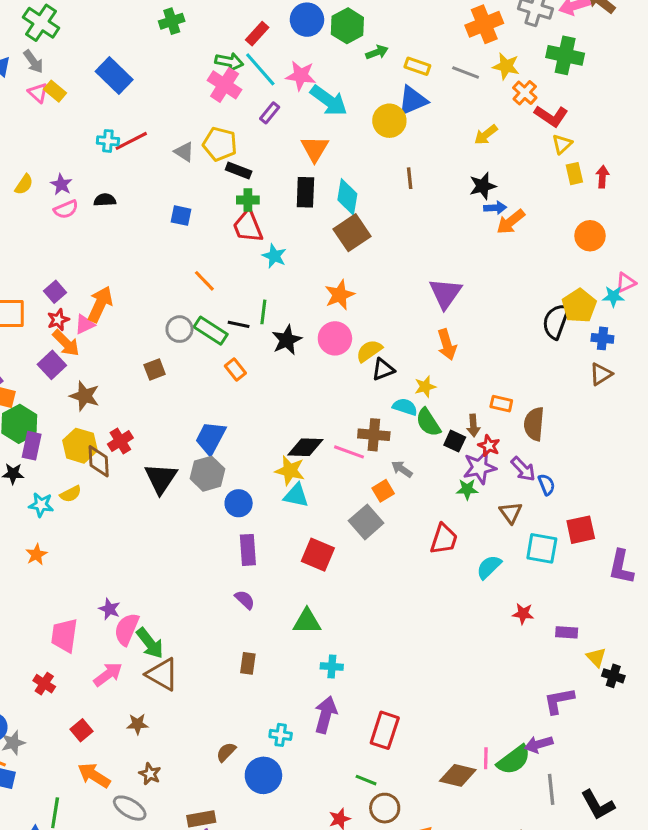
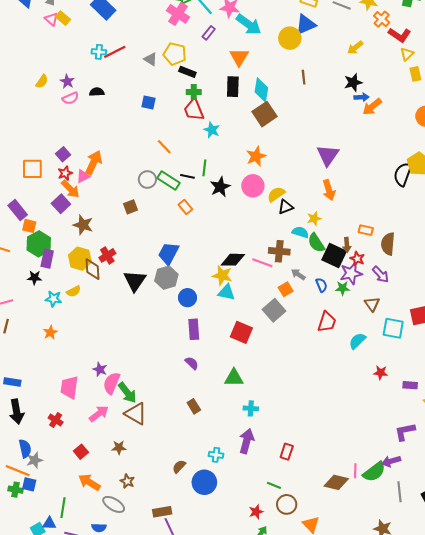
black square: (455, 441) -> (334, 255), size x1.6
blue semicircle: (546, 485) -> (321, 285), moved
brown rectangle: (248, 663) -> (194, 406), turned -40
red rectangle: (385, 730) -> (287, 452), size x0.7

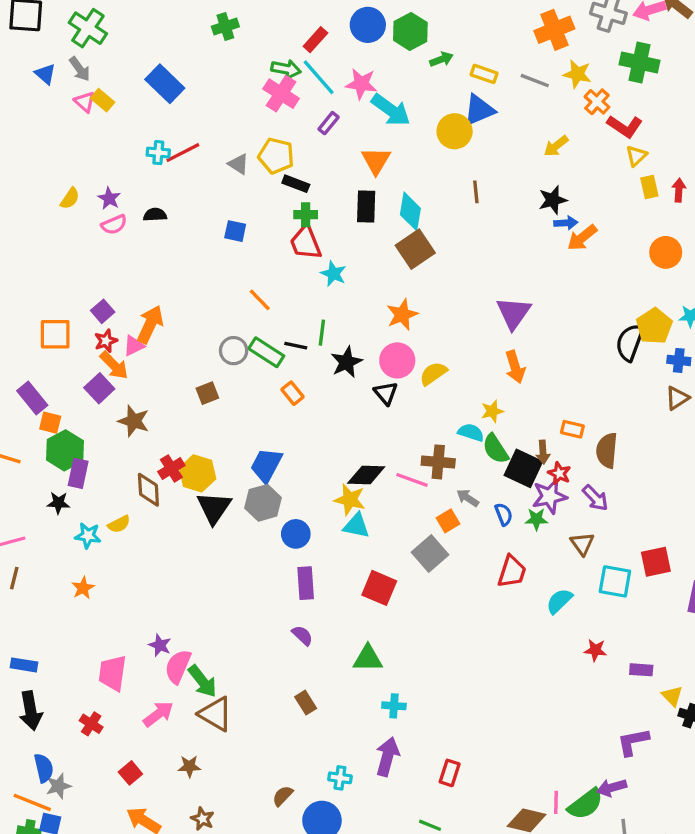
black triangle: (286, 207) -> (386, 393), moved, turned -49
yellow hexagon: (80, 259) -> (198, 473), moved

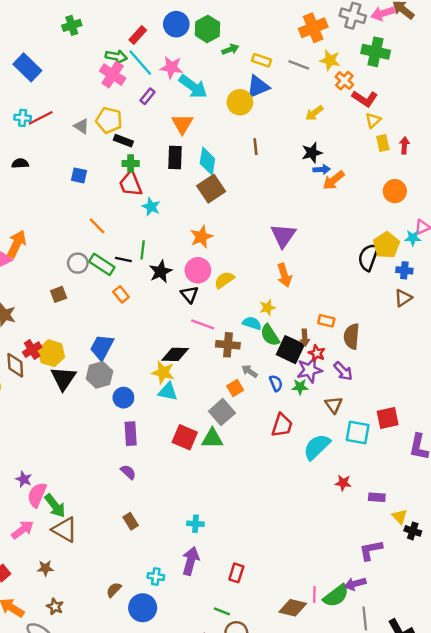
pink line: (412, 480) -> (203, 324), moved
cyan semicircle: (559, 601) -> (317, 447), size x1.4
green triangle: (368, 658) -> (212, 438), moved

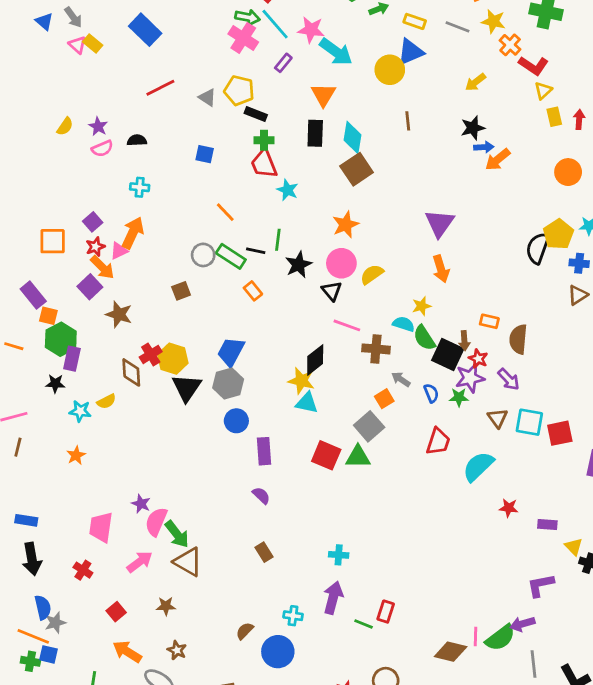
cyan cross: (23, 118) -> (140, 187), moved
black diamond: (175, 354) -> (315, 360), turned -40
blue circle: (123, 398) -> (236, 421), moved
cyan square: (358, 432) -> (529, 422), moved
green line: (222, 611) -> (364, 624), moved

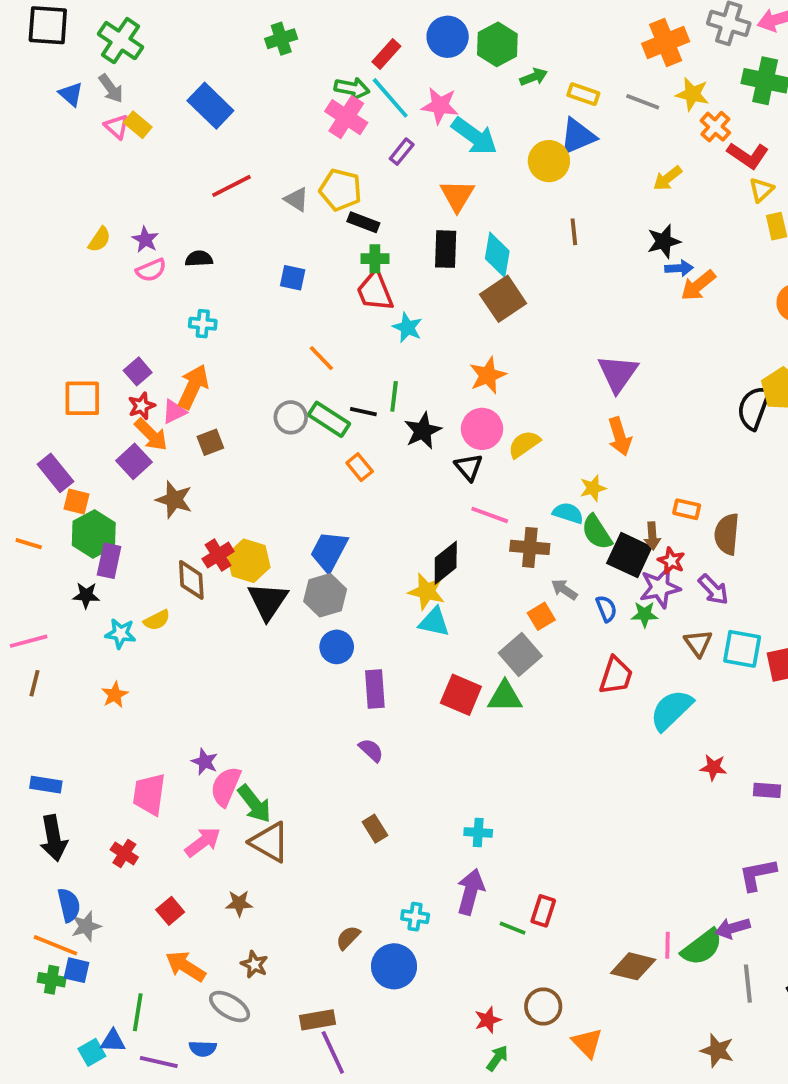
brown square: (181, 291) -> (210, 442), moved

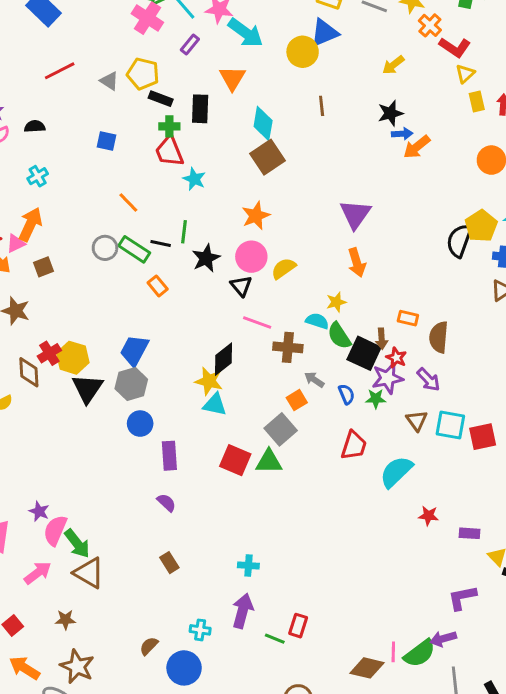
black rectangle: (446, 249) -> (200, 109), moved
cyan cross: (203, 324) -> (38, 176), turned -36
brown star: (254, 964) -> (77, 666), size x1.6

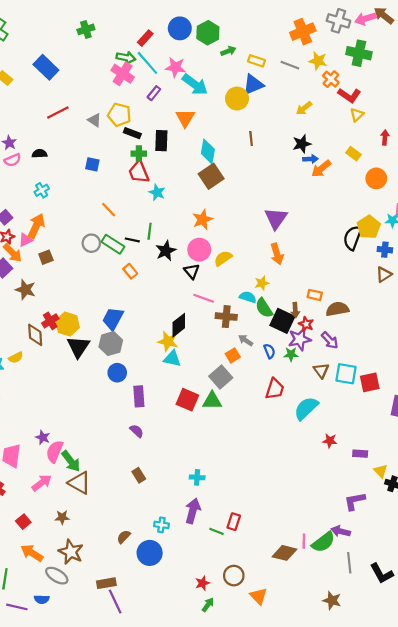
yellow rectangle: (477, 102) -> (354, 154), moved, turned -40
brown semicircle: (439, 337) -> (337, 309), turned 75
purple arrow: (443, 639) -> (341, 531), turned 30

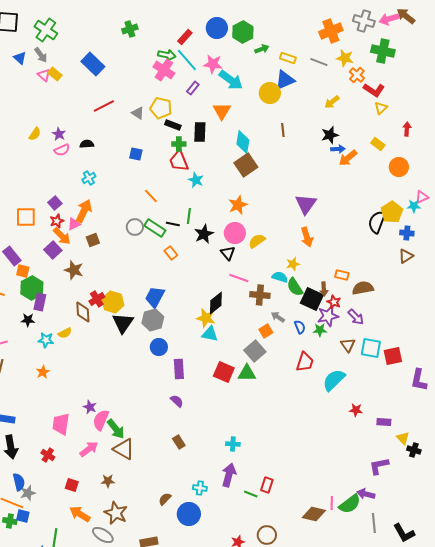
red square: (23, 522) -> (72, 485), turned -32

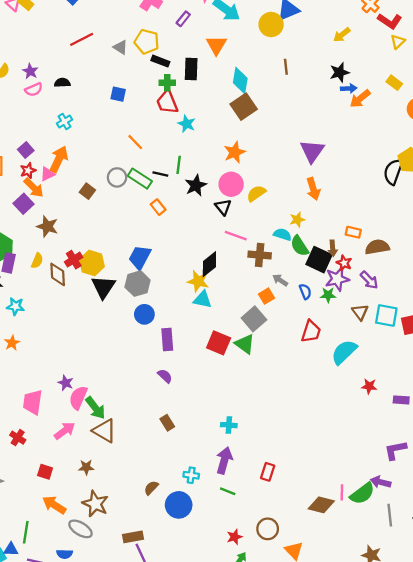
brown square: (93, 240) -> (87, 191), moved, turned -32
yellow semicircle: (65, 333) -> (37, 261), moved, turned -40
green triangle: (247, 373) -> (245, 344), turned 36
green line: (251, 494) -> (228, 491), moved

